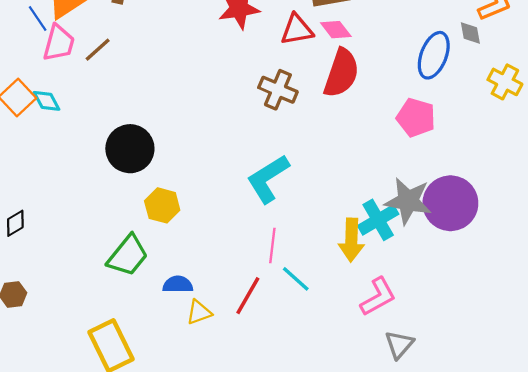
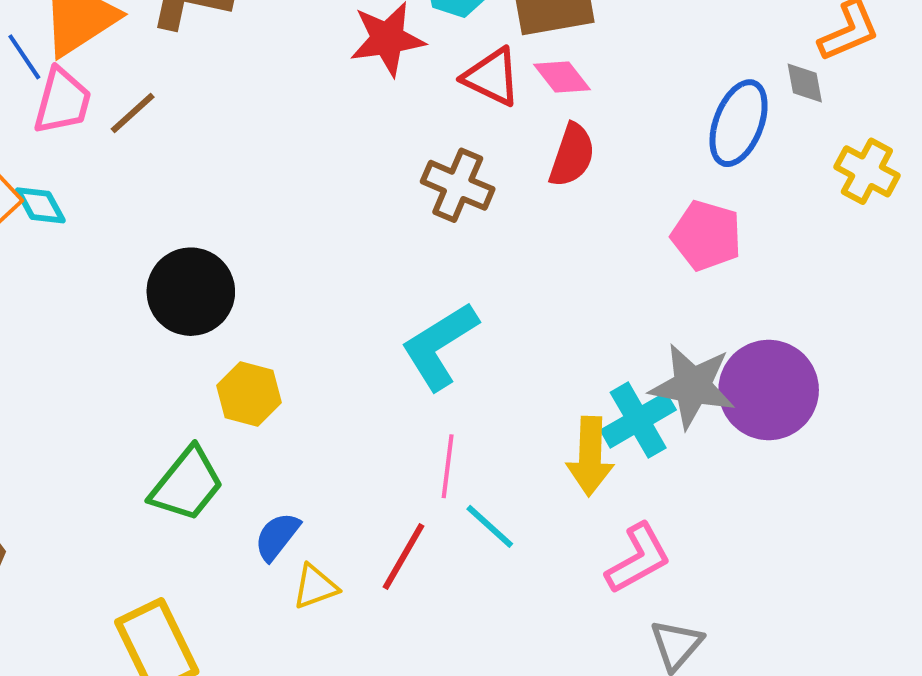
red triangle: (297, 30) -> (492, 77), turned 36
red semicircle: (341, 73) -> (572, 155), size x0.7
blue semicircle: (178, 284) -> (277, 536), turned -52

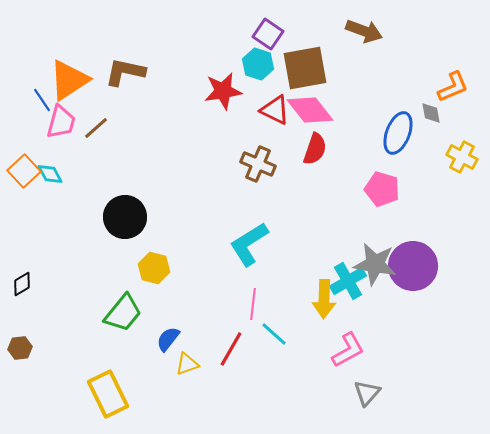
pink diamond: (562, 77) -> (310, 110), size x1.6

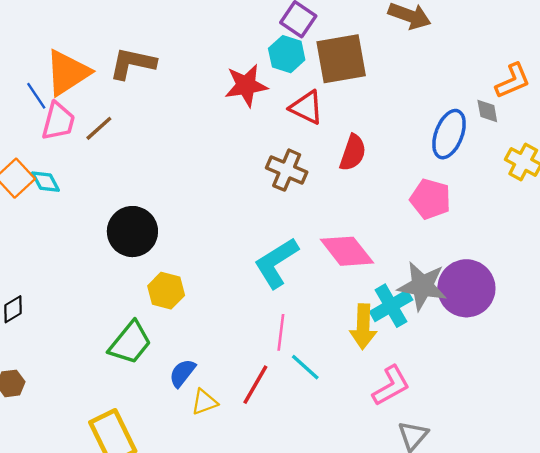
pink diamond: (310, 110) -> (347, 251), moved

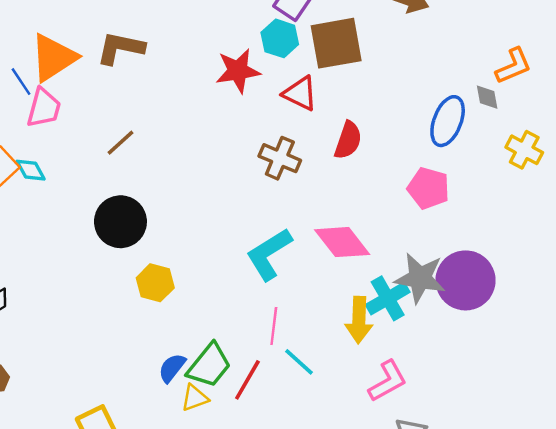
brown line: (99, 128) -> (120, 143), moved
green trapezoid: (130, 343) -> (209, 365), moved

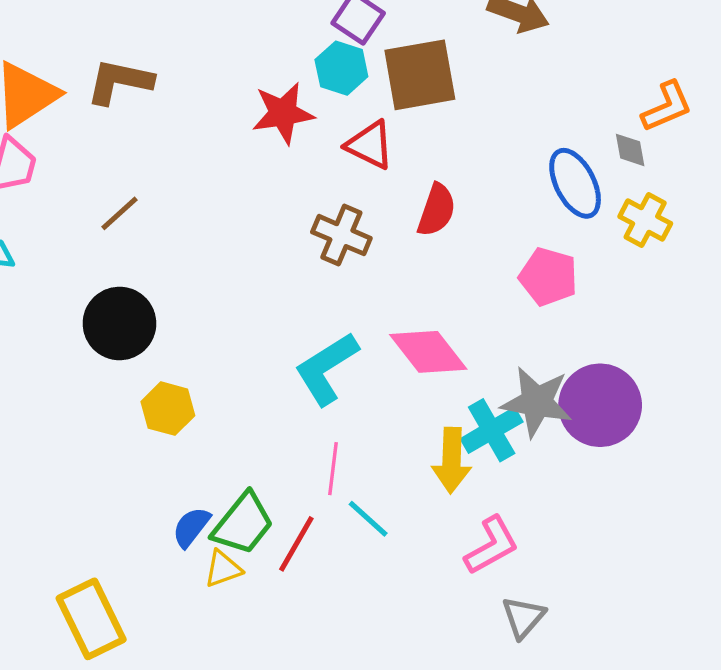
blue ellipse: (448, 121) -> (575, 183), turned -48
yellow cross: (524, 150) -> (645, 220), moved

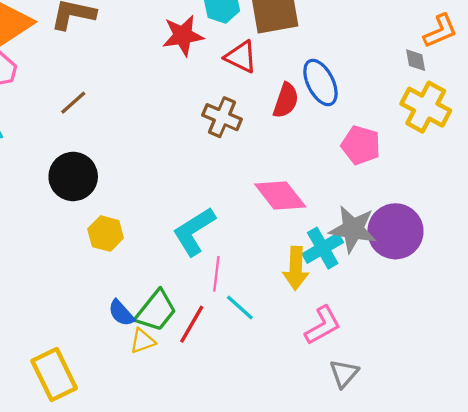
blue ellipse: (575, 183) -> (320, 82), moved
yellow cross: (645, 220) -> (426, 107), size x1.4
cyan L-shape: (326, 369) -> (194, 231), moved
blue semicircle: (191, 527) -> (121, 313), turned -80

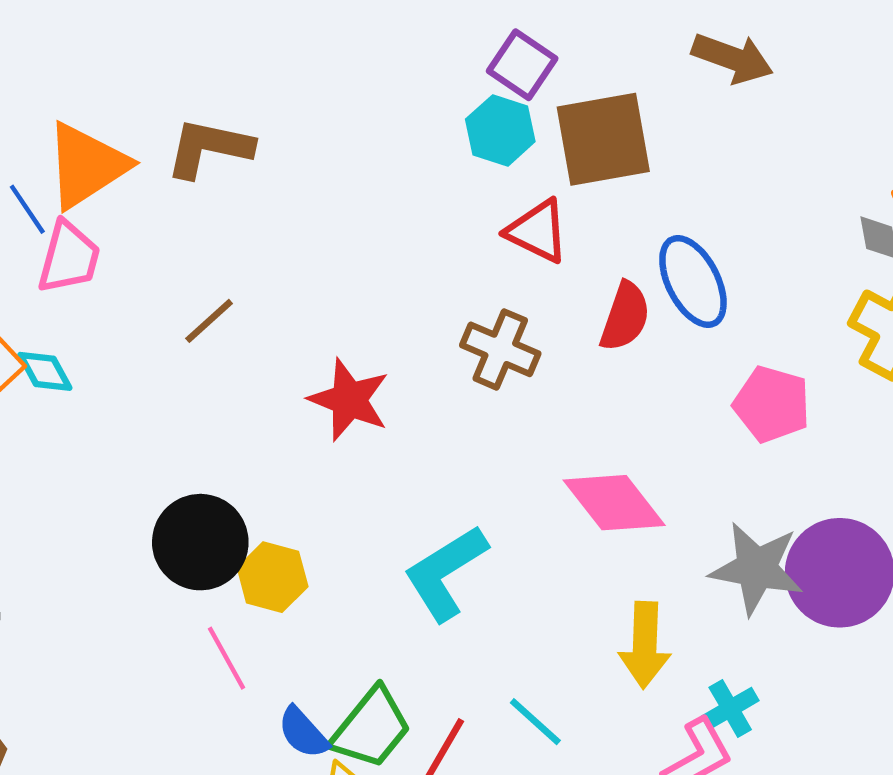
red star: (183, 35) -> (349, 400), moved, turned 30
black circle: (73, 176) -> (200, 542), moved
cyan cross: (323, 248) -> (730, 709), moved, size x0.7
pink line: (216, 274) -> (227, 658), moved, turned -36

